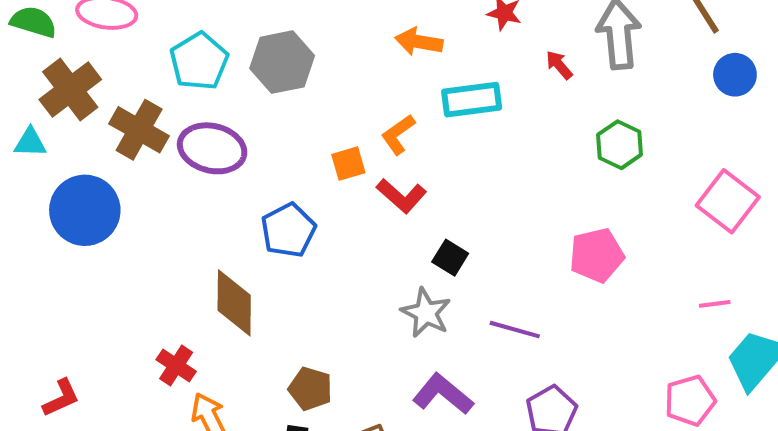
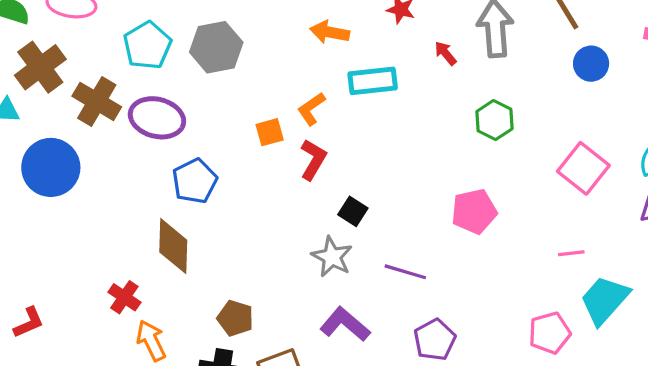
red L-shape: (401, 196) -> (313, 160), turned -102
blue pentagon: (288, 230) -> (195, 181), moved

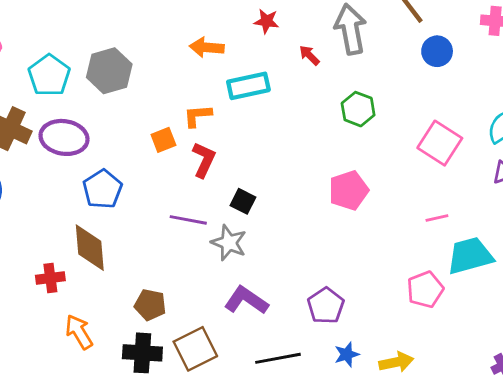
orange L-shape: (311, 109) -> (198, 116), turned 36
purple line: (405, 272) -> (188, 220), moved
red cross: (124, 297) -> (50, 278), moved, turned -36
cyan trapezoid: (605, 300) -> (470, 256), turned 39

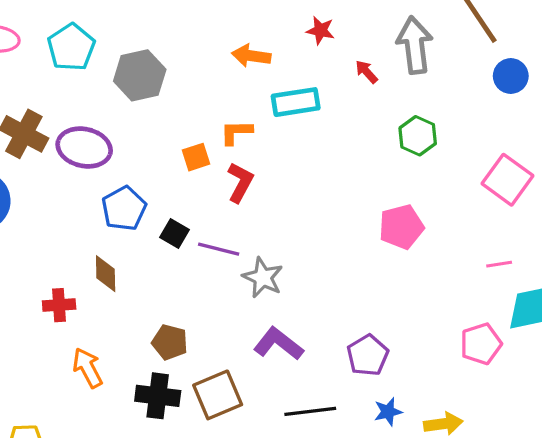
cyan pentagon: (49, 75) -> (71, 47), moved
black square: (243, 201) -> (175, 234), moved
brown diamond: (90, 248) -> (106, 274), size x0.7

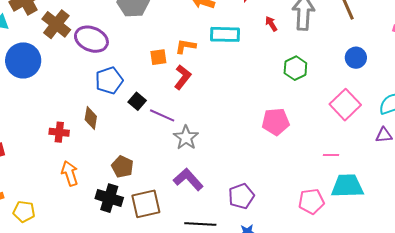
blue circle: (511, 76) -> (356, 58), moved

